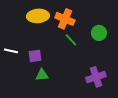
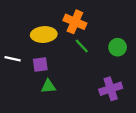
yellow ellipse: (38, 16) -> (44, 35), moved
green circle: (99, 33) -> (118, 47), moved

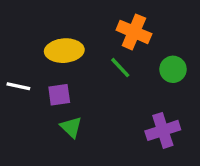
orange cross: (75, 22) -> (134, 32), moved
green triangle: (48, 86) -> (71, 127), turned 49

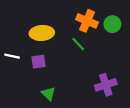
green circle: (173, 69) -> (112, 24), moved
green triangle: (71, 127) -> (48, 94), moved

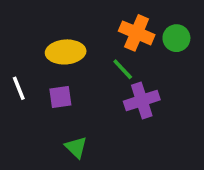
white line: (12, 56) -> (19, 88), turned 56
purple cross: (106, 85) -> (142, 100), moved

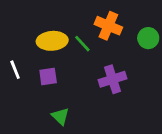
green circle: (176, 38) -> (148, 38), moved
green line: (123, 69) -> (82, 44), moved

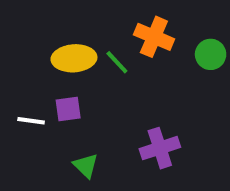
white line: (15, 70) -> (31, 121), moved, turned -60
purple cross: (113, 79) -> (160, 148), moved

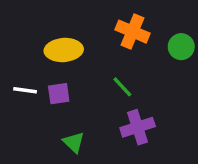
green line: (117, 62) -> (122, 87), moved
white line: (31, 121) -> (25, 90), moved

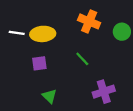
white line: (25, 90) -> (17, 33), moved
purple cross: (138, 127) -> (104, 92), moved

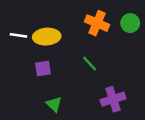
green circle: (122, 32) -> (130, 23), moved

